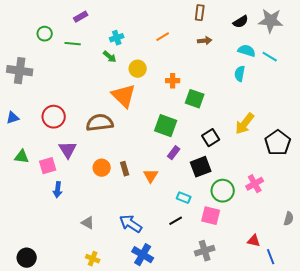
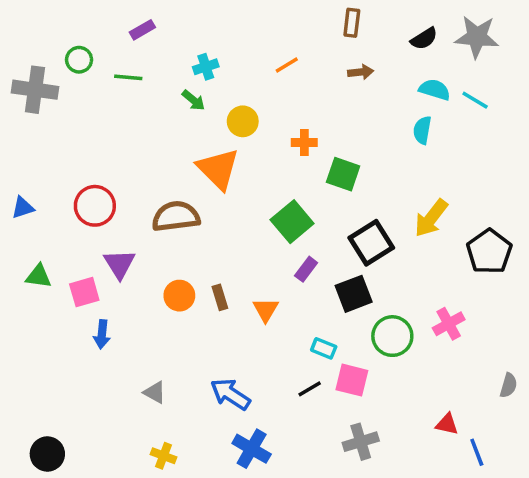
gray cross: (20, 71) -> (35, 90), moved
green square: (166, 126) -> (292, 222), turned 30
black square: (211, 138) -> (371, 243), size x1.4
pink square: (211, 216) -> (352, 380), moved

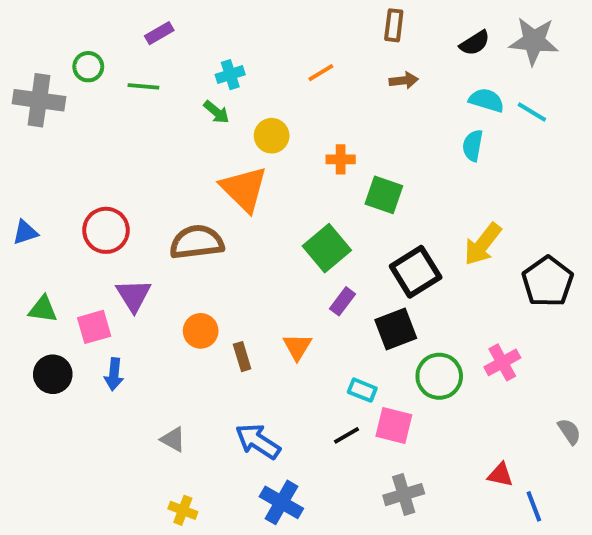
brown rectangle: (220, 297) -> (242, 357), moved
gray semicircle: (509, 385) -> (569, 431), turned -50
black circle: (47, 454) -> (53, 374), moved

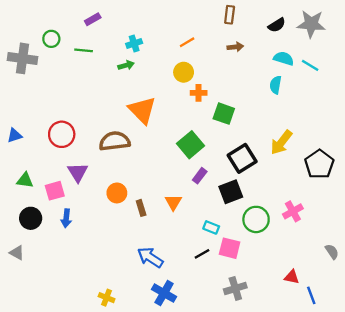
green arrow: (216, 112) -> (126, 65), turned -56
yellow circle: (272, 136) -> (184, 72), moved
gray triangle: (173, 439) -> (17, 253), moved

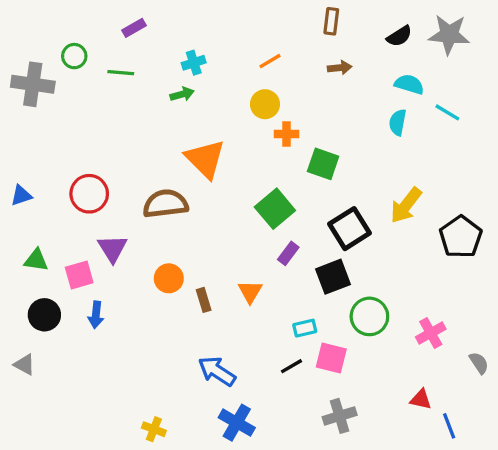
cyan line: (310, 65) -> (447, 112), moved
pink cross: (293, 211) -> (431, 333), moved
cyan rectangle: (211, 227) -> (305, 328), turned -35

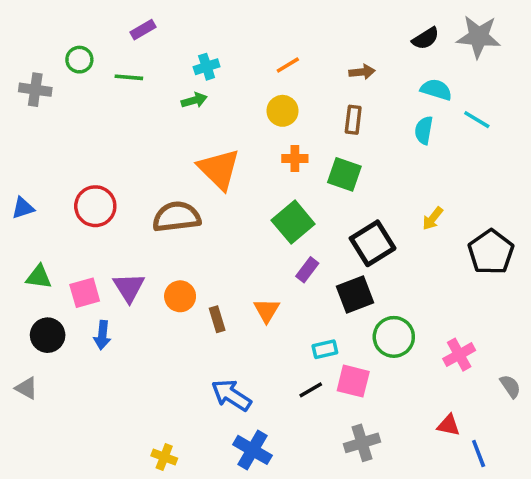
brown rectangle: (331, 21) -> (353, 120), moved
gray cross: (33, 84) -> (35, 90), size x0.7
orange cross: (287, 134) -> (295, 159), moved
yellow arrow: (406, 205) -> (433, 219), size x0.6
purple triangle: (112, 248) -> (129, 287), moved

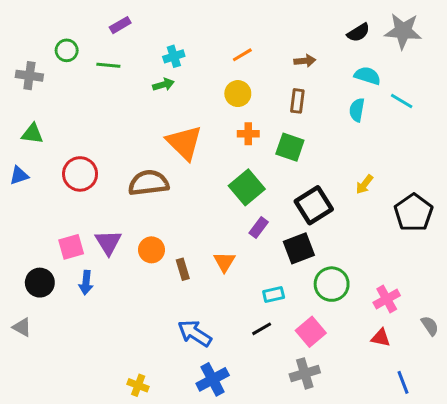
green triangle: (39, 277) -> (32, 134), moved
pink square: (353, 381) -> (311, 332), moved, turned 36
red triangle: (449, 425) -> (381, 338), moved
blue cross: (252, 450) -> (213, 379), turned 32

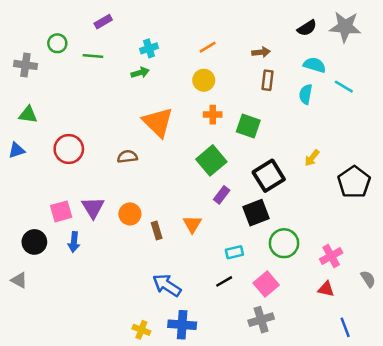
brown rectangle: (297, 101) -> (267, 80), moved
brown semicircle: (149, 183) -> (127, 157), size x0.6
blue cross: (213, 379) -> (182, 325), turned 32
yellow cross: (138, 385) -> (141, 330), moved

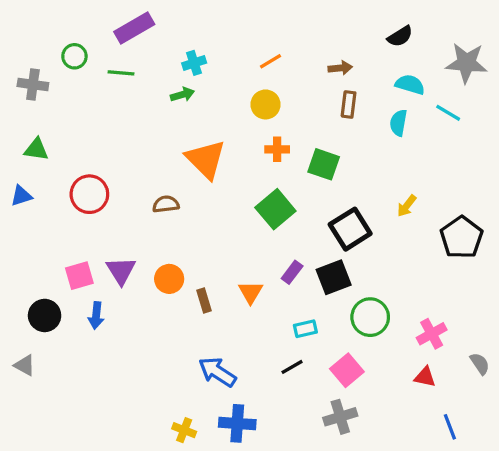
purple rectangle: (103, 22) -> (134, 28), size x1.6
gray star: (345, 27) -> (467, 63), moved
purple rectangle: (222, 195) -> (292, 272), moved

